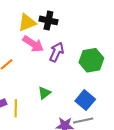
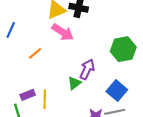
purple arrow: (57, 52) -> (87, 69), moved

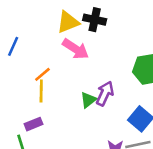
green triangle: (74, 83) -> (88, 100), moved
yellow line: (45, 99) -> (41, 91), moved

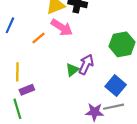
orange line: (42, 74) -> (38, 38), moved
yellow line: (41, 91) -> (17, 72), moved

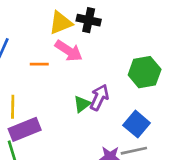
orange line: (38, 38) -> (39, 64), turned 40
purple rectangle: (27, 90) -> (25, 129), size x1.6

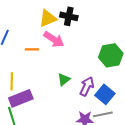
purple arrow: (99, 97) -> (87, 86), moved

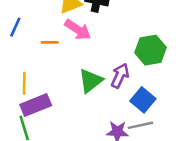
green triangle: (64, 79) -> (91, 81), size x1.5
purple arrow: (87, 86) -> (120, 76), moved

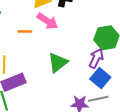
purple arrow: (120, 76) -> (96, 58), moved

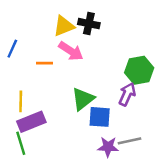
blue square: (100, 78) -> (100, 117), moved, turned -36

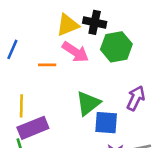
green hexagon: (139, 70) -> (116, 47), moved

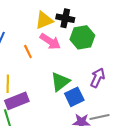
orange line: (47, 65) -> (28, 52), turned 64
blue square: (106, 123) -> (74, 97), turned -30

